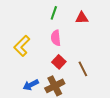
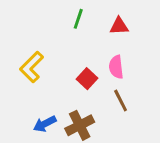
pink semicircle: (56, 38) -> (116, 67), moved
red square: (59, 62) -> (87, 79), moved

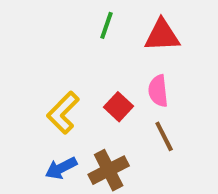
red triangle: (119, 26) -> (162, 35), size x1.4
yellow L-shape: (32, 67) -> (63, 113), moved

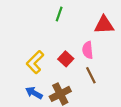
red triangle: (162, 35) -> (104, 25), moved
blue arrow: (61, 168) -> (34, 93), turned 56

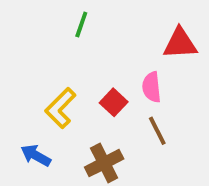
green line: (59, 14) -> (81, 24), moved
blue arrow: (34, 93) -> (36, 155), moved

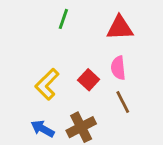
red triangle: (180, 43) -> (120, 28), moved
blue arrow: (36, 155) -> (43, 129), moved

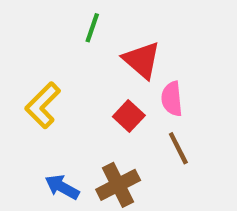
red triangle: (120, 28) -> (142, 60), moved, turned 44
yellow L-shape: (47, 84) -> (43, 105), moved

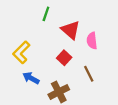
pink semicircle: (172, 99) -> (92, 41), moved
blue arrow: (62, 187) -> (31, 78), moved

